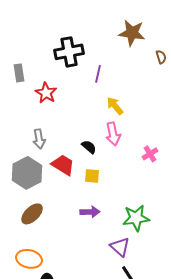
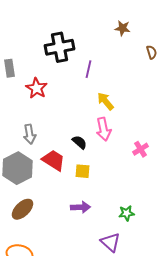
brown star: (132, 33) -> (122, 28), size x0.6
green star: (136, 218) -> (126, 213), size x0.6

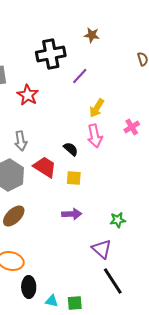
brown star: (122, 28) -> (92, 35), moved
purple line: (88, 69) -> (80, 76), turned 30
yellow arrow: (106, 101) -> (97, 108), turned -108
pink cross: (140, 149) -> (132, 127), moved

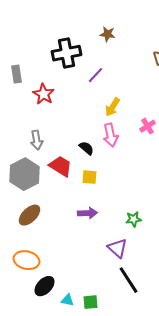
black ellipse: (29, 287) -> (44, 286), turned 45

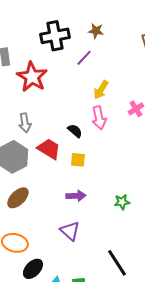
brown star: (108, 34) -> (96, 31), moved
red star: (44, 94) -> (32, 77), size x1.4
purple triangle: (118, 248) -> (70, 231), moved

